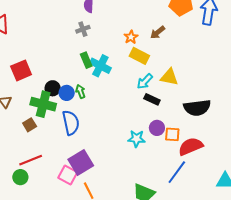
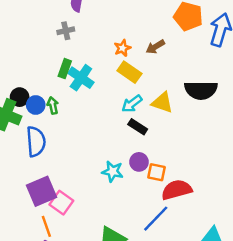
green rectangle: (86, 60) -> (65, 69), turned 35
black semicircle: (197, 108) -> (201, 90), moved
pink square: (68, 175) -> (61, 203), moved

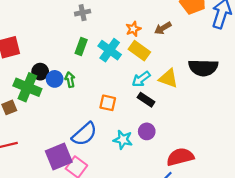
cyan cross: (81, 78) -> (110, 50), moved
blue semicircle: (36, 142) -> (84, 134), moved, turned 52
orange square: (156, 172) -> (108, 103), moved

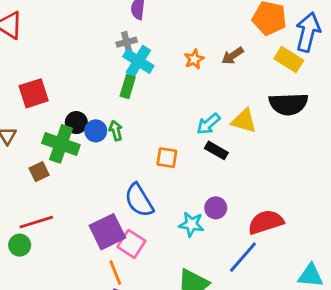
cyan cross: (110, 50) -> (138, 61), moved
yellow rectangle: (139, 51) -> (289, 59), moved
purple circle: (147, 131) -> (216, 208), moved
blue semicircle: (84, 134) -> (139, 200), turned 104
cyan star: (123, 140) -> (191, 224), moved

